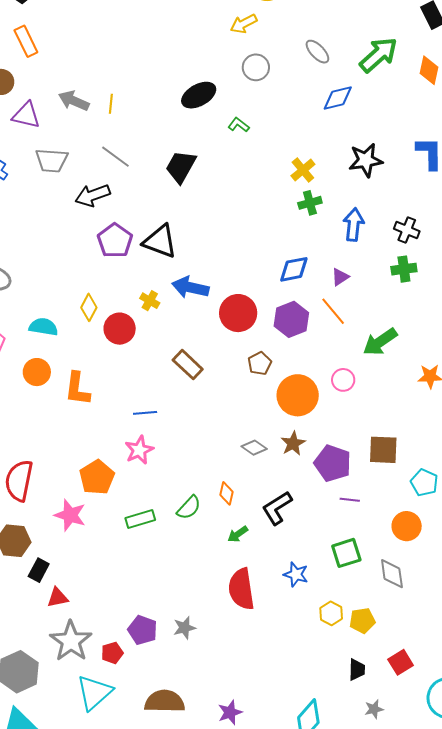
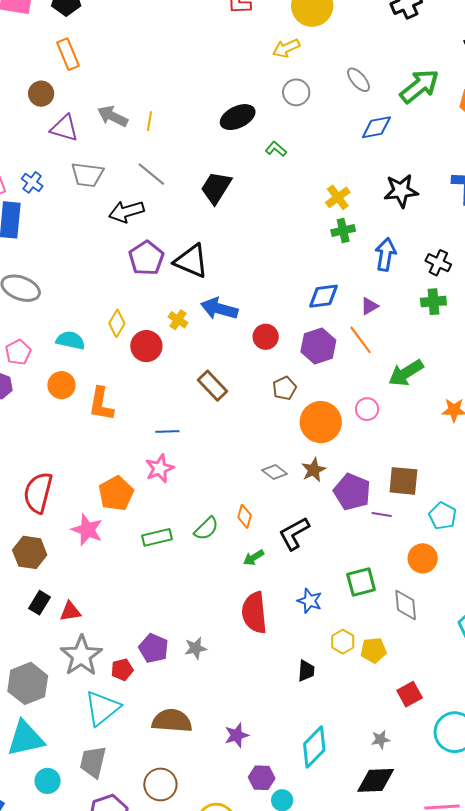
red circle: (238, 313) -> (266, 337), size x0.7
purple line: (350, 500) -> (382, 514), moved
black rectangle: (39, 570) -> (40, 603), moved
black trapezoid: (357, 670) -> (306, 671), moved

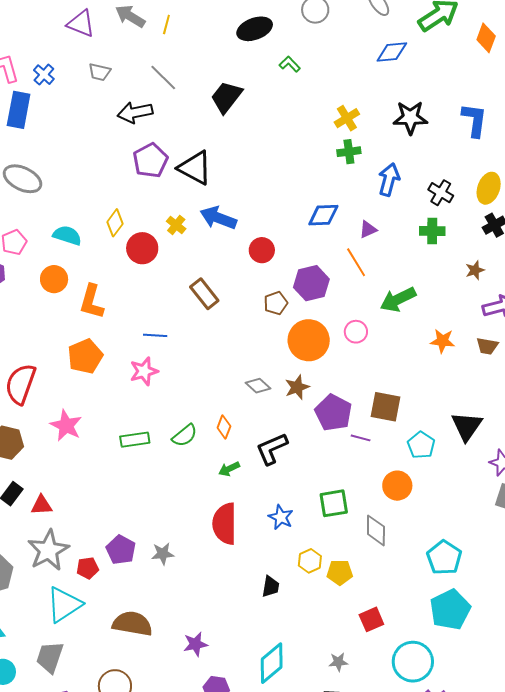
gray trapezoid: (87, 175) -> (99, 72), size x0.7
purple hexagon: (318, 346) -> (311, 283), moved
orange pentagon: (116, 493) -> (85, 356), moved

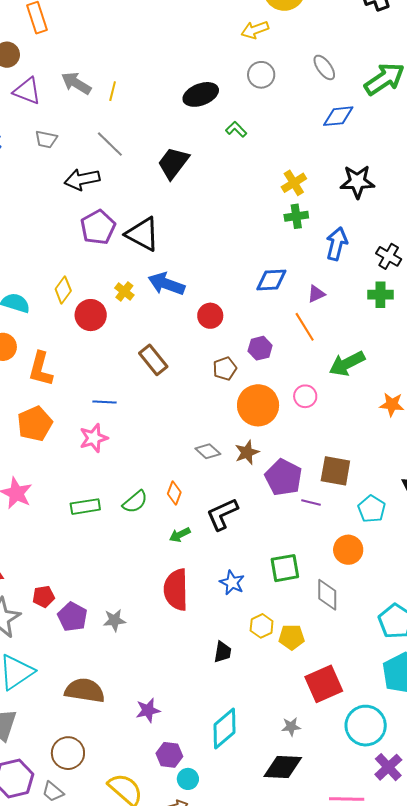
purple hexagon: (311, 283) -> (260, 348), size x0.7
red pentagon: (88, 568) -> (43, 597), moved
red square: (371, 619) -> (324, 684), size x1.5

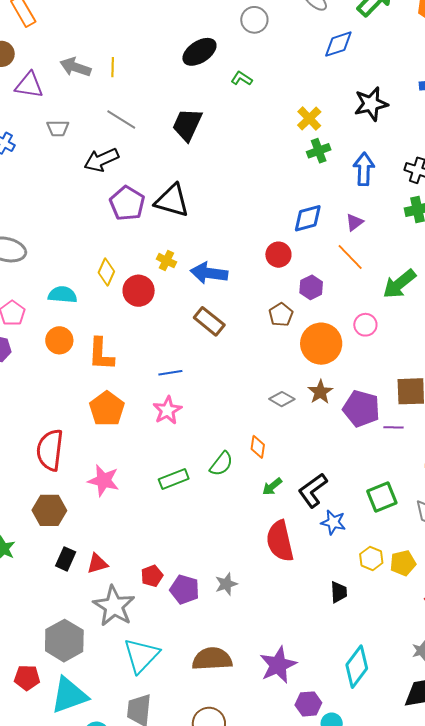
blue arrow: (166, 284) -> (209, 273), moved
red circle: (210, 316) -> (278, 255), moved
black L-shape: (222, 514) -> (313, 490), moved
purple star: (148, 710) -> (278, 665), size x1.5

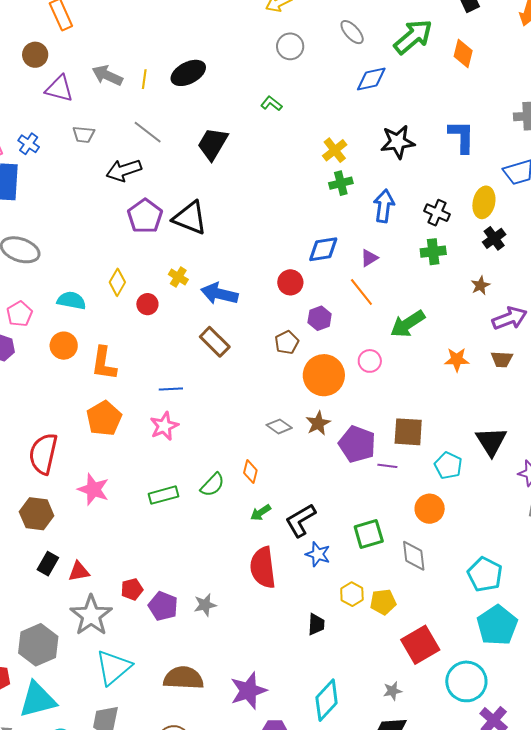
black ellipse: (199, 52) -> (188, 73), moved
red circle: (139, 291) -> (147, 304), size x0.7

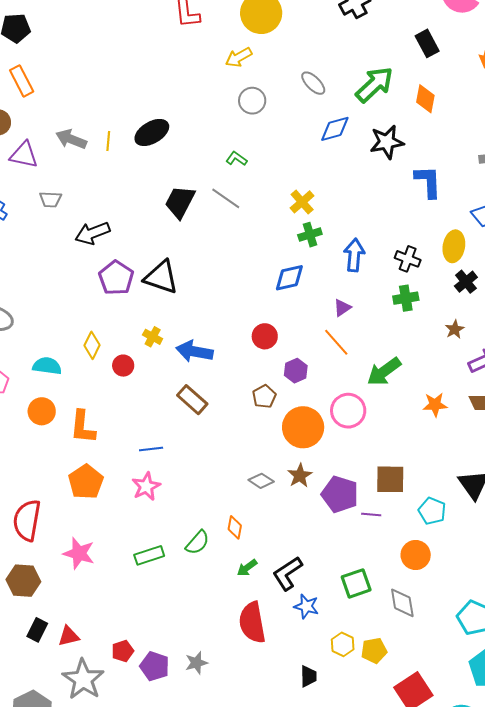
gray line: (148, 132) -> (226, 198), moved
black star: (398, 142) -> (387, 142), moved
blue diamond: (323, 249) -> (289, 278), moved
pink circle: (370, 361) -> (348, 411), size x1.5

